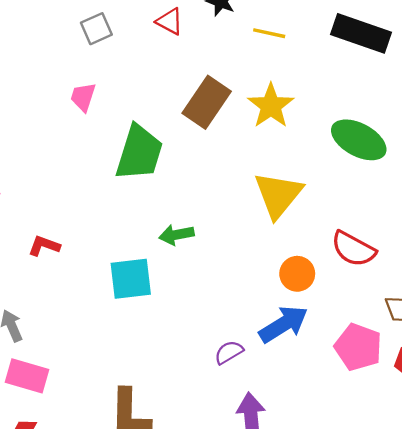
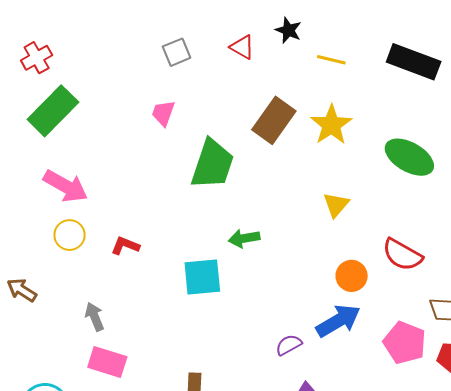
yellow triangle: (278, 195) -> (336, 205), size x0.6

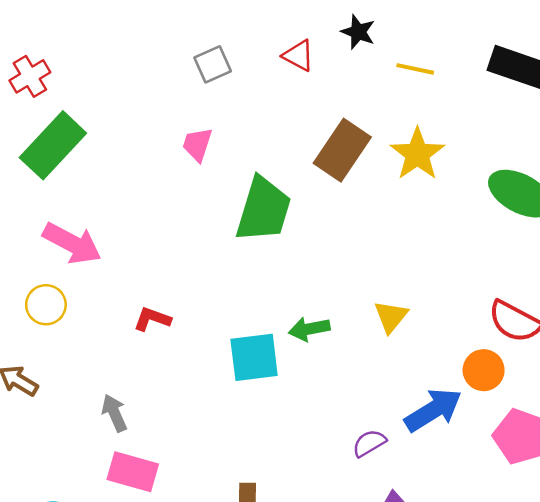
yellow triangle: (336, 205) -> (391, 317), moved
yellow circle: (70, 235) -> (46, 305), moved
green arrow: (244, 238) -> (309, 329), moved
orange circle: (352, 276) -> (484, 370), moved

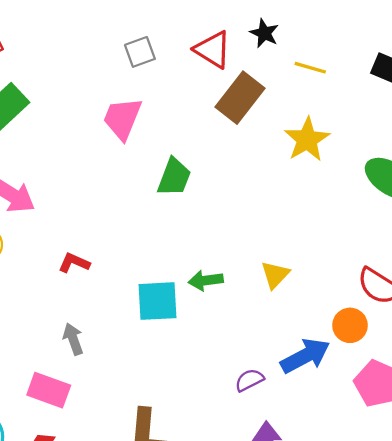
red triangle: (299, 56) -> (213, 50), size x1.4
pink trapezoid: (197, 144) -> (122, 118), size x1.5
brown rectangle: (342, 150) -> (240, 98), moved
green trapezoid: (263, 210) -> (174, 177), size x0.7
gray arrow: (114, 413) -> (73, 339), moved

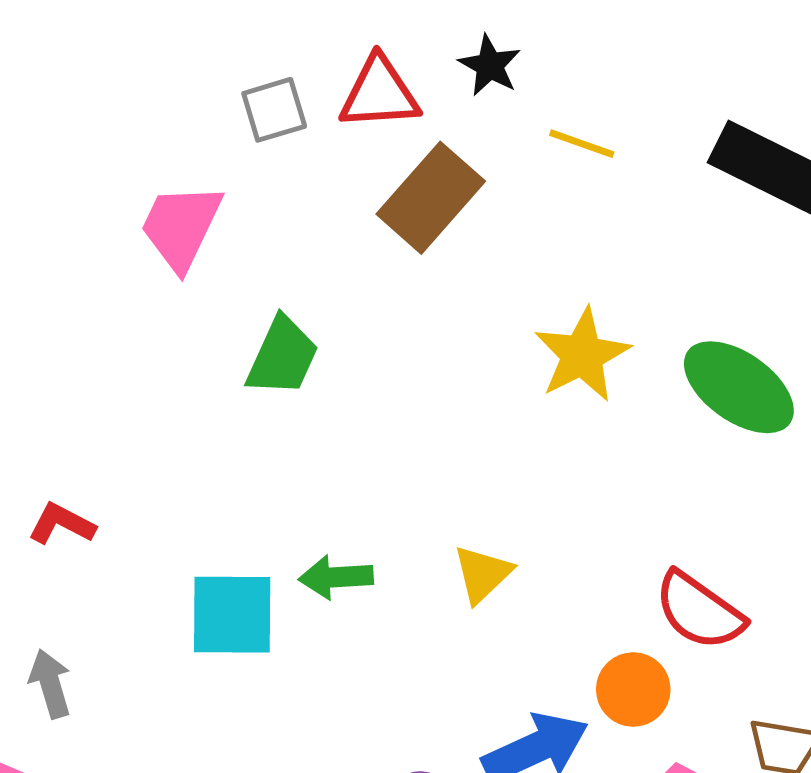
red triangle: (213, 50) -> (379, 93), turned -39
gray square: (140, 52) -> (274, 110), moved
yellow star: (307, 140) -> (582, 355), moved

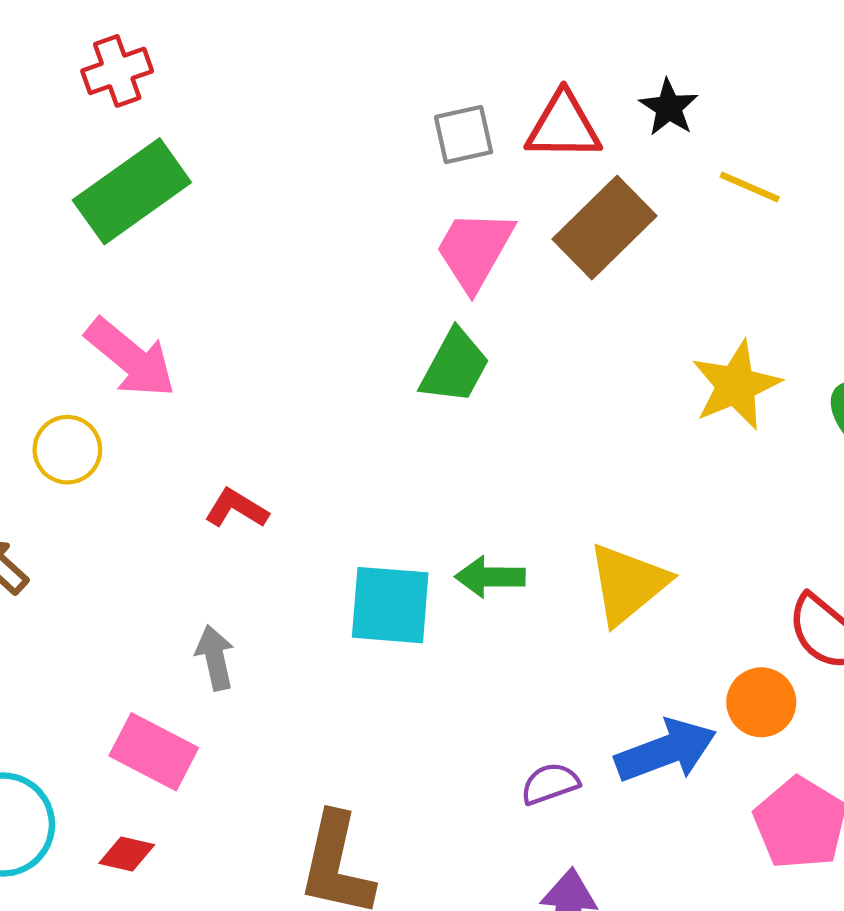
pink trapezoid: (181, 227) -> (475, 250), moved
yellow triangle: (482, 574) -> (628, 584), size x1.5

